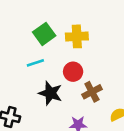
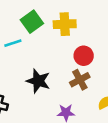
cyan line: (35, 63) -> (13, 43), moved
red circle: (73, 72) -> (84, 56), moved

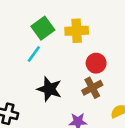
cyan line: (13, 43) -> (34, 54), moved, turned -36

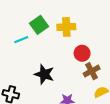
cyan line: (34, 54) -> (21, 40), moved, turned 32
brown cross: (92, 88) -> (92, 71), moved

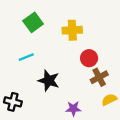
green square: (39, 25) -> (33, 22), moved
cyan line: (21, 40) -> (26, 57), moved

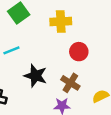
brown cross: (99, 77) -> (70, 83), moved, turned -30

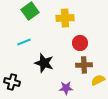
brown cross: (70, 83) -> (84, 65), moved, turned -35

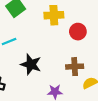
red circle: (80, 43) -> (78, 32), moved

